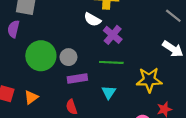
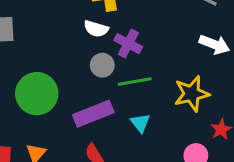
gray circle: (68, 57) -> (102, 65), moved
purple rectangle: (77, 79) -> (93, 114), size x1.4

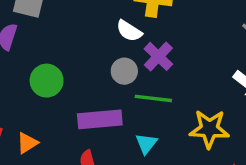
green circle: (37, 94) -> (47, 81), size x0.7

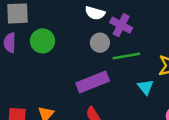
green circle: (47, 81) -> (43, 41), moved
cyan triangle: (146, 144) -> (146, 87), moved

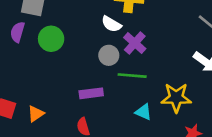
purple rectangle: (93, 82) -> (91, 93), size x0.7
cyan triangle: (146, 87) -> (144, 112), turned -42

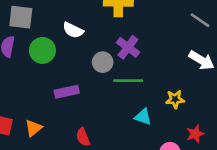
white semicircle: (111, 24) -> (73, 30), moved
purple rectangle: (91, 93) -> (67, 92), moved
yellow star: (176, 98) -> (175, 99), size x0.6

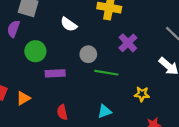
purple cross: (128, 47) -> (128, 43), moved
green circle: (42, 50) -> (35, 51), moved
cyan triangle: (143, 117) -> (105, 111), moved, turned -48

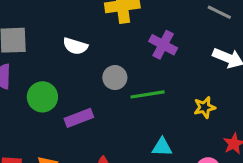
cyan triangle: (105, 111) -> (162, 147), turned 40

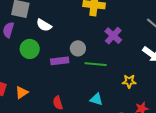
white semicircle: (75, 46) -> (44, 25), moved
purple rectangle: (79, 118) -> (60, 61), moved

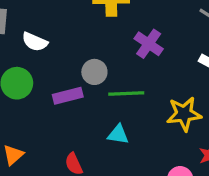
yellow star: (129, 81) -> (184, 114), size x1.5
cyan triangle: (96, 99) -> (118, 134), moved

